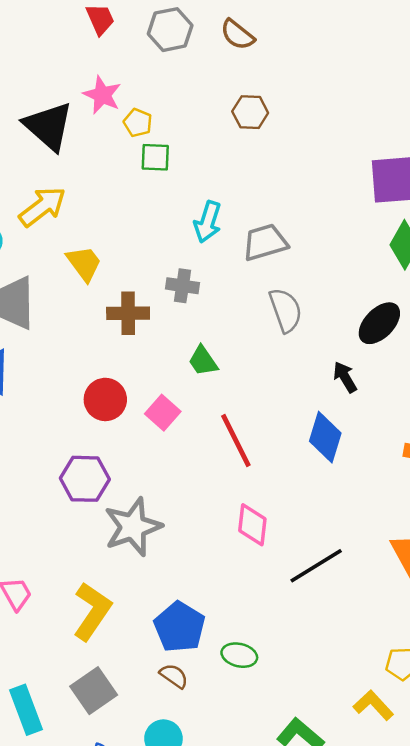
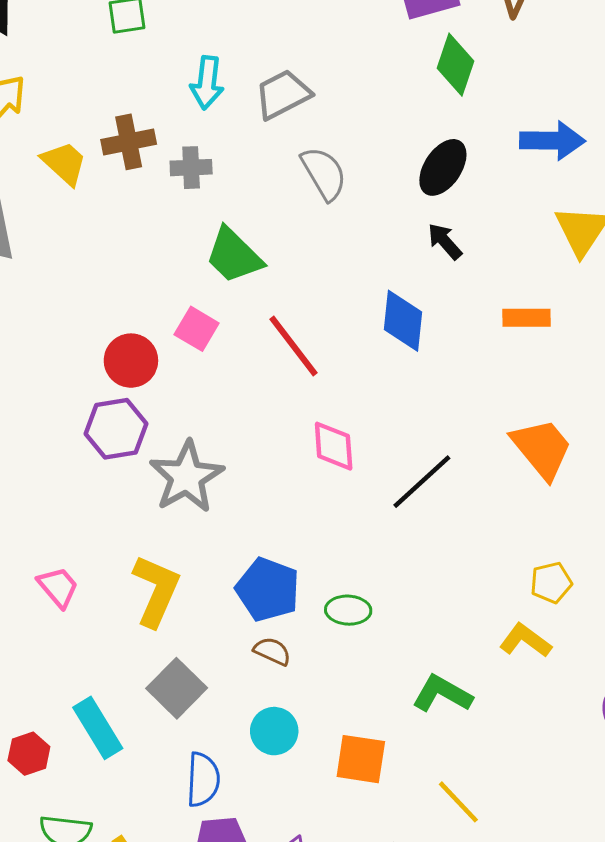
brown cross: (128, 313) -> (129, 142), moved
green trapezoid: (203, 361) -> (234, 255), size x1.5
black arrow: (345, 377) -> (445, 241), moved
red circle: (105, 399) -> (131, 361), moved

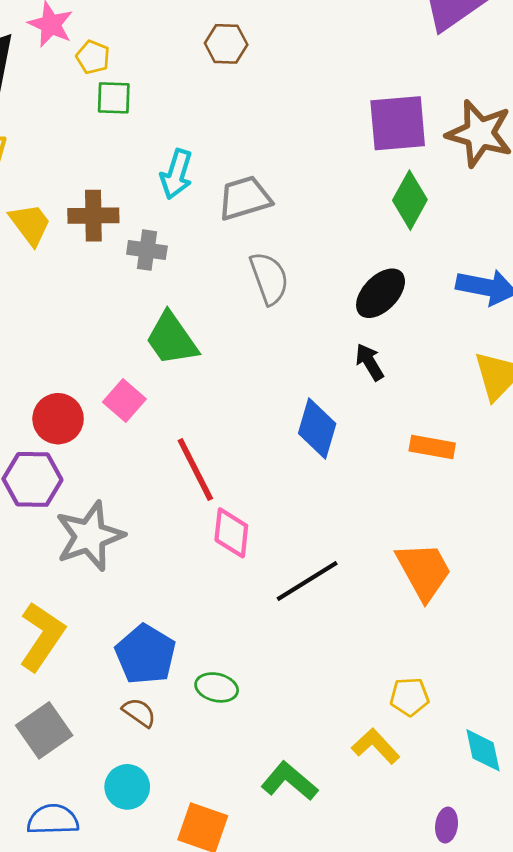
red line: (293, 346) -> (195, 469), moved
blue semicircle: (203, 780) -> (53, 820), turned -105

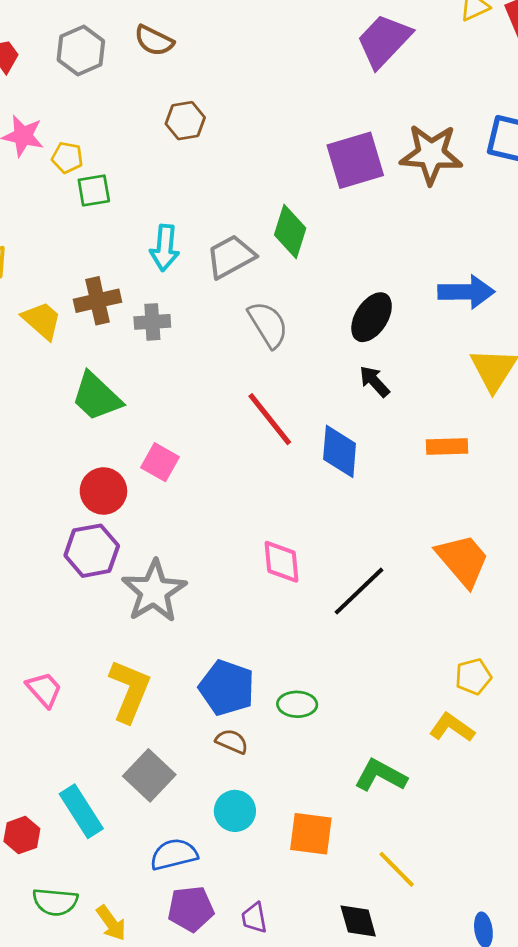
green diamond: (410, 200) -> (290, 232), moved
green trapezoid: (172, 339) -> (97, 397), moved
red line: (195, 469) -> (270, 419), moved

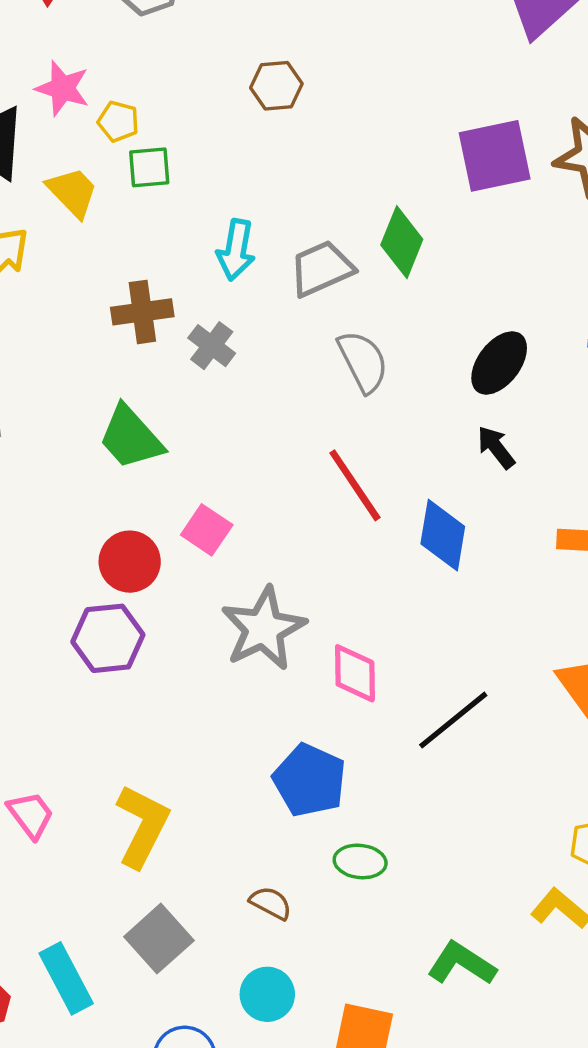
yellow trapezoid: (42, 320) -> (72, 192), moved
gray cross: (152, 322) -> (212, 346), turned 36
gray star: (154, 591) -> (263, 629), moved
blue pentagon: (227, 688) -> (310, 780), moved

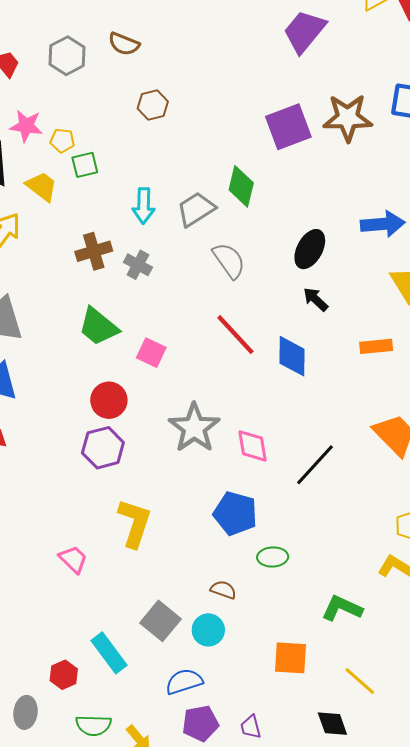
pink square: (207, 530) -> (151, 353), moved
yellow L-shape: (142, 826) -> (135, 523), moved
cyan circle: (267, 994) -> (208, 630), moved

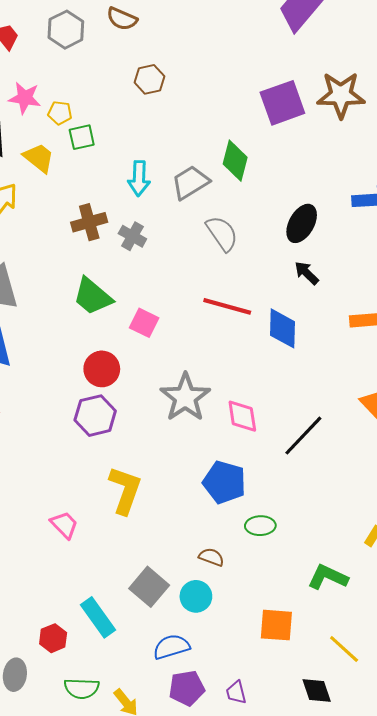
red line: (235, 335) -> (227, 306), turned -33

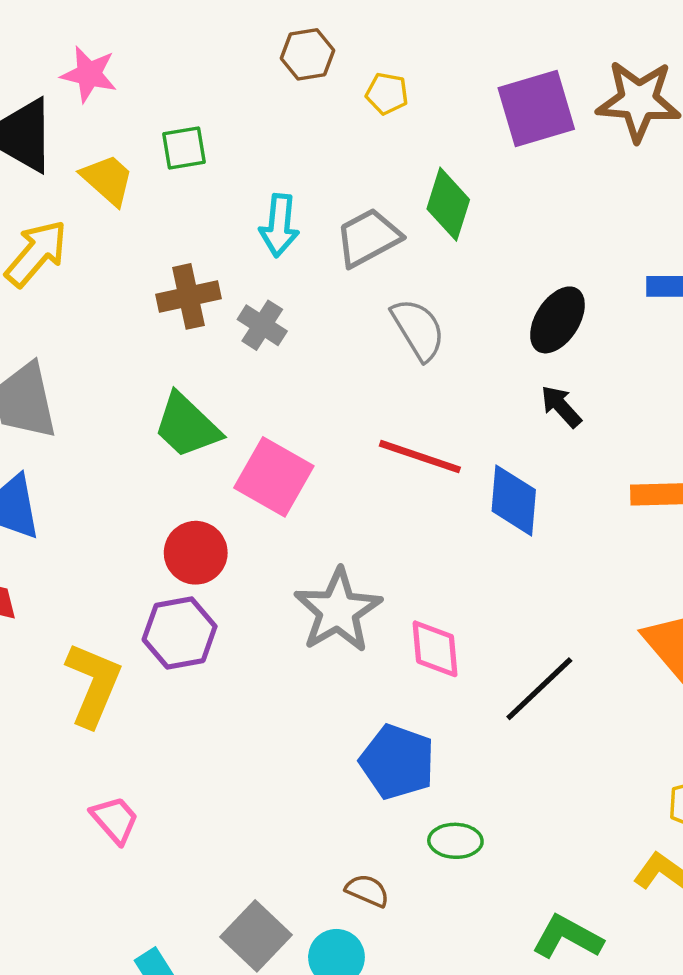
yellow pentagon: (60, 113) -> (387, 94), moved
pink square: (144, 323) -> (274, 477), size x1.5
yellow L-shape: (125, 490) -> (93, 684), moved

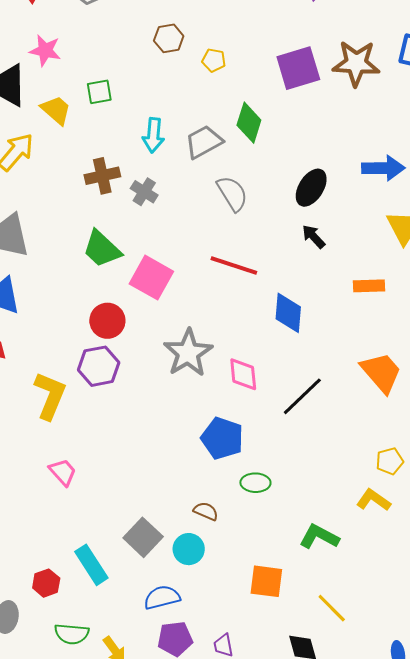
blue diamond: (514, 500) -> (288, 313), moved

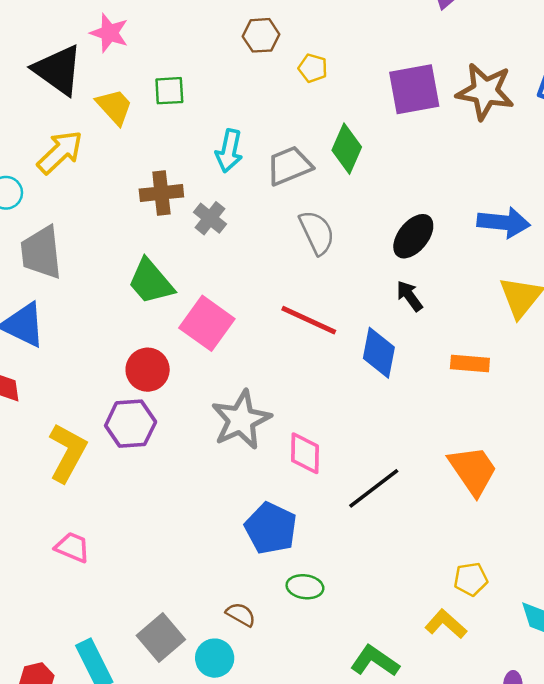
blue diamond: (288, 313) -> (379, 353), moved
pink trapezoid: (63, 472) -> (72, 547), turned -32

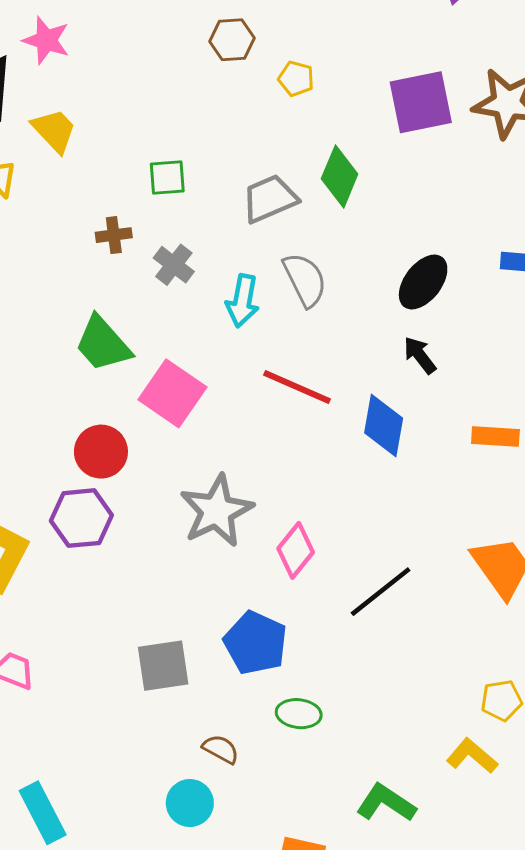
green square: (169, 91) -> (167, 178), moved
cyan arrow: (229, 151) -> (243, 301), moved
brown cross: (161, 193) -> (114, 235), size x0.7
pink diamond: (305, 453) -> (296, 550), turned 39
gray square: (161, 637) -> (163, 666), moved, turned 33

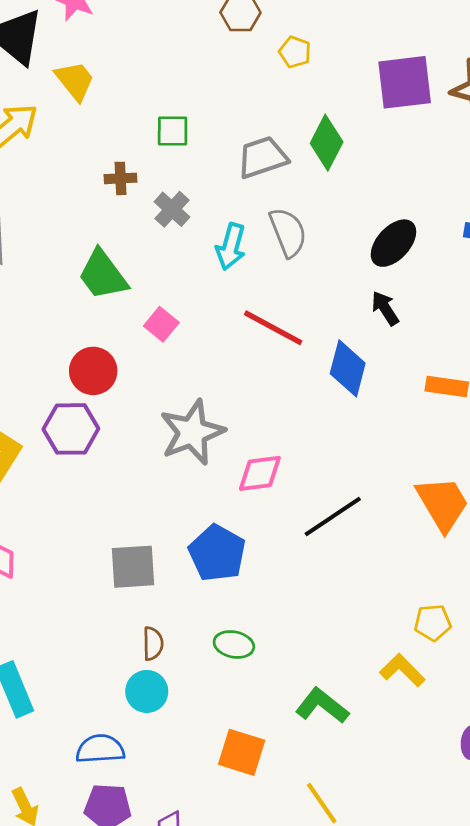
pink square: (172, 393) -> (161, 324), size x0.6
pink diamond: (296, 550) -> (260, 473), turned 39
green ellipse: (299, 714) -> (234, 644), moved
brown semicircle: (221, 749) -> (153, 644), moved, turned 56

